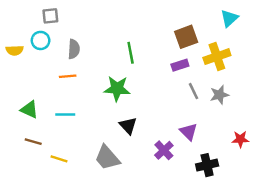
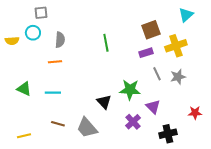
green star: (117, 89) -> (130, 90), moved
brown line: (33, 142) -> (58, 124), moved
yellow line: (59, 159) -> (24, 136), moved, turned -32

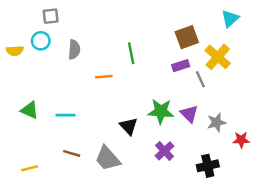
yellow cross: (176, 46) -> (218, 57), turned -30
orange line: (55, 62) -> (104, 77), moved
gray line: (157, 74) -> (200, 79), moved
gray star: (178, 77) -> (216, 122), moved
purple triangle: (153, 107) -> (189, 114), moved

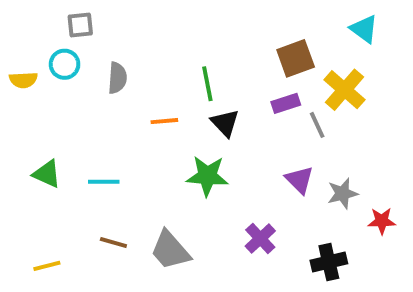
cyan triangle: (230, 19) -> (364, 29), turned -42
green star: (161, 111) -> (207, 176), moved
black triangle: (129, 126) -> (225, 123), moved

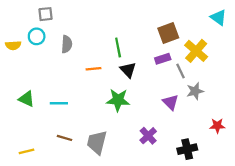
cyan triangle: (364, 29) -> (218, 17), moved
gray star: (343, 193) -> (195, 91), moved
gray trapezoid: (170, 250) -> (97, 142), turned 55

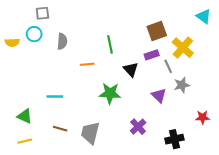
black triangle: (128, 70) -> (131, 69), moved
green triangle: (27, 99) -> (25, 116), moved

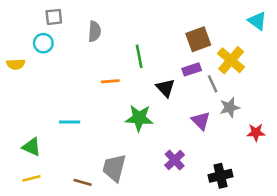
gray semicircle: (62, 41) -> (95, 31), moved
yellow semicircle: (12, 42) -> (16, 64), moved
red star: (203, 117) -> (256, 132), moved
brown line: (60, 129) -> (83, 182), moved

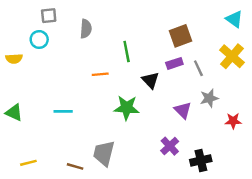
yellow cross: (231, 60) -> (232, 56), moved
gray line: (213, 84) -> (198, 68), moved
green triangle: (32, 147) -> (14, 113), moved
purple cross: (175, 160) -> (170, 146), moved

